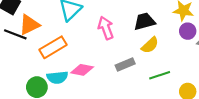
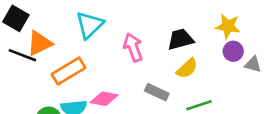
gray rectangle: (125, 65) -> (157, 92), turned 48

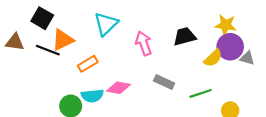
purple circle: (233, 51) -> (230, 47), size x1.5
yellow semicircle: (187, 68) -> (213, 58), moved
orange rectangle: (68, 71) -> (88, 64), size x0.7

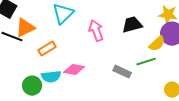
gray rectangle: (164, 82) -> (122, 72), moved
green line: (201, 93) -> (146, 62), moved

